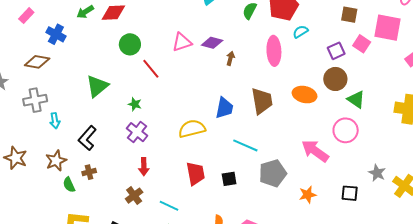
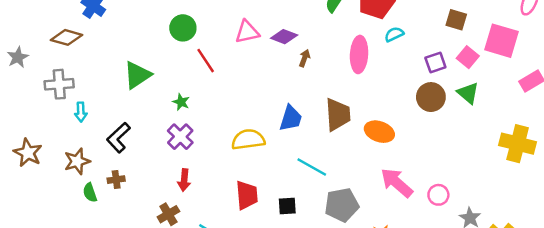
orange ellipse: (305, 95) -> (379, 132), moved
green triangle: (356, 99) -> (468, 93), moved
pink circle: (346, 130) -> (438, 195), moved, size x0.7

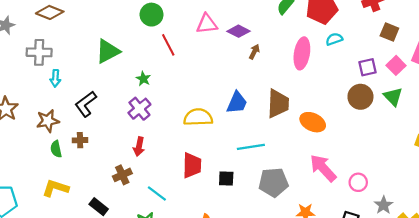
cyan line: (312, 167) -> (251, 147), turned -44

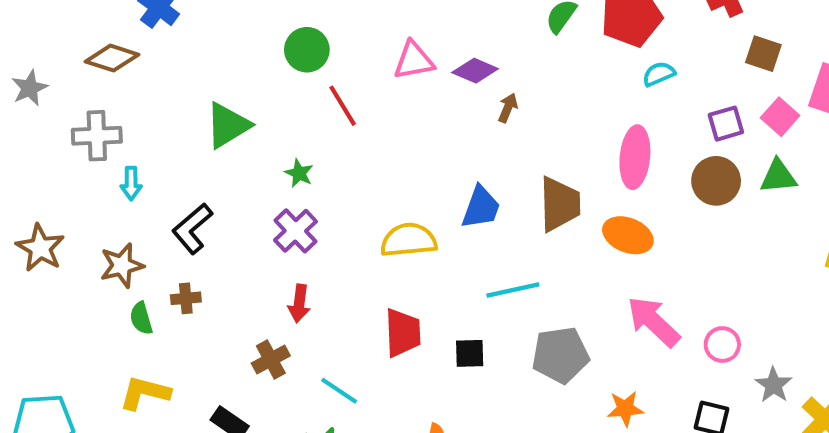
pink ellipse: (302, 53) -> (635, 157), moved
green triangle: (393, 97) -> (778, 177), turned -48

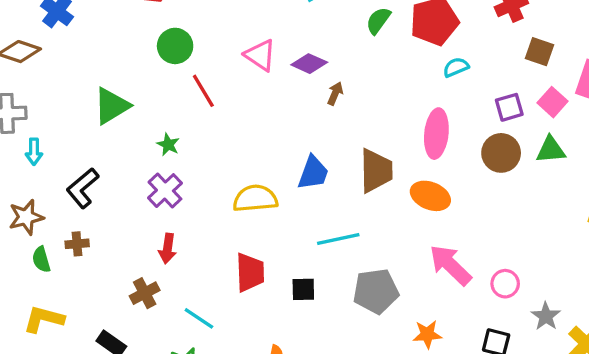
pink triangle: (414, 61) -> (260, 55), turned 44

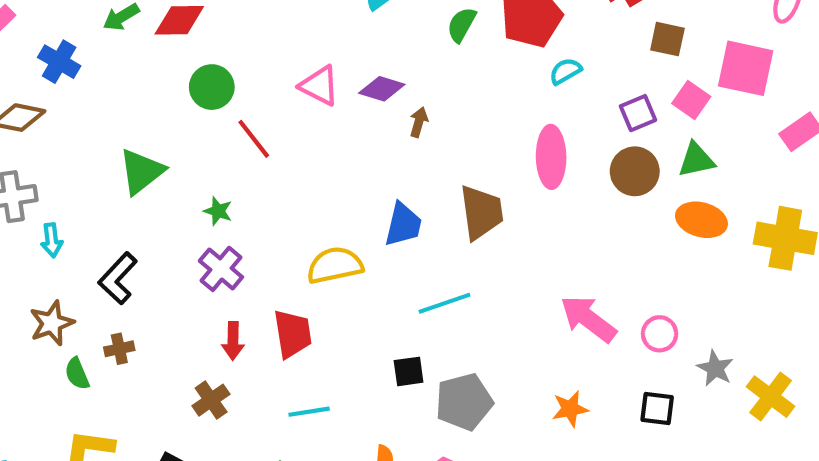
orange ellipse: (430, 196) -> (701, 220), moved
red trapezoid: (250, 272) -> (293, 334), moved
gray pentagon: (376, 291) -> (464, 402), moved
cyan line: (199, 318) -> (309, 412), moved, turned -36

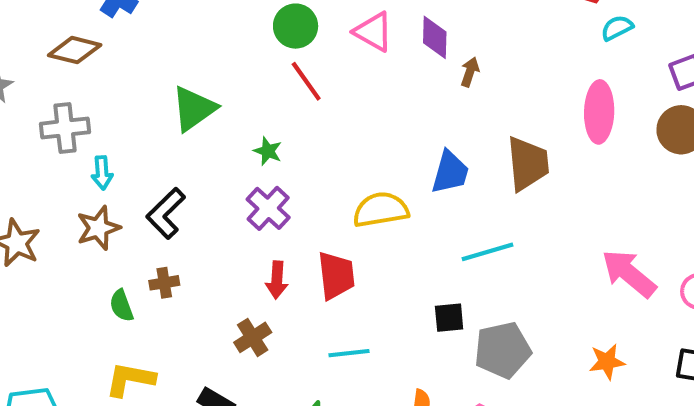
green circle: (212, 87) -> (296, 26), moved
purple diamond: (382, 89) -> (435, 37), turned 72
brown star: (52, 323) -> (98, 228), moved

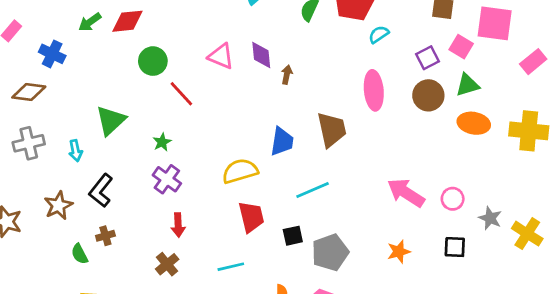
green circle: (296, 26) -> (153, 61), moved
green star: (268, 151) -> (162, 142), turned 30
cyan arrow: (102, 173) -> (76, 151), moved
red trapezoid: (336, 275) -> (251, 217), moved

